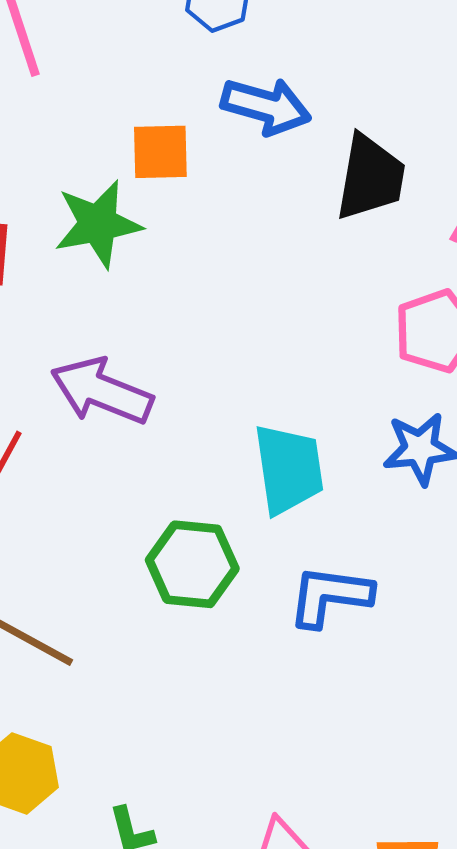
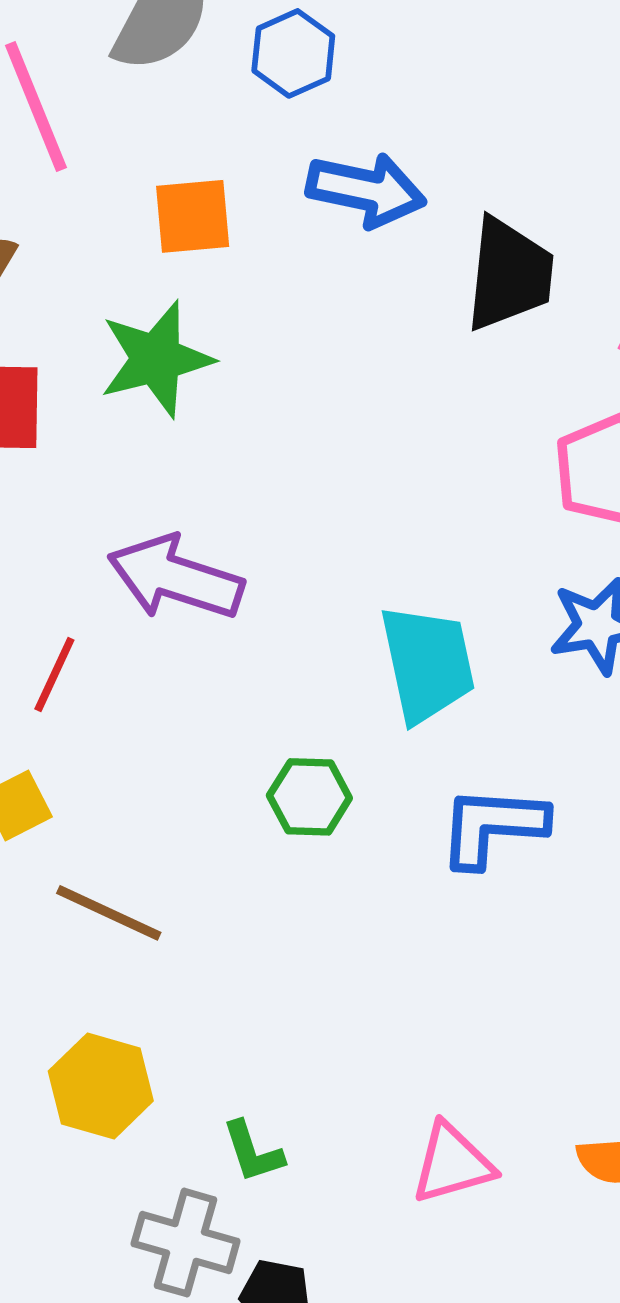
orange square: (160, 152) -> (193, 216), moved
green hexagon: (192, 564) -> (309, 797), size x0.7

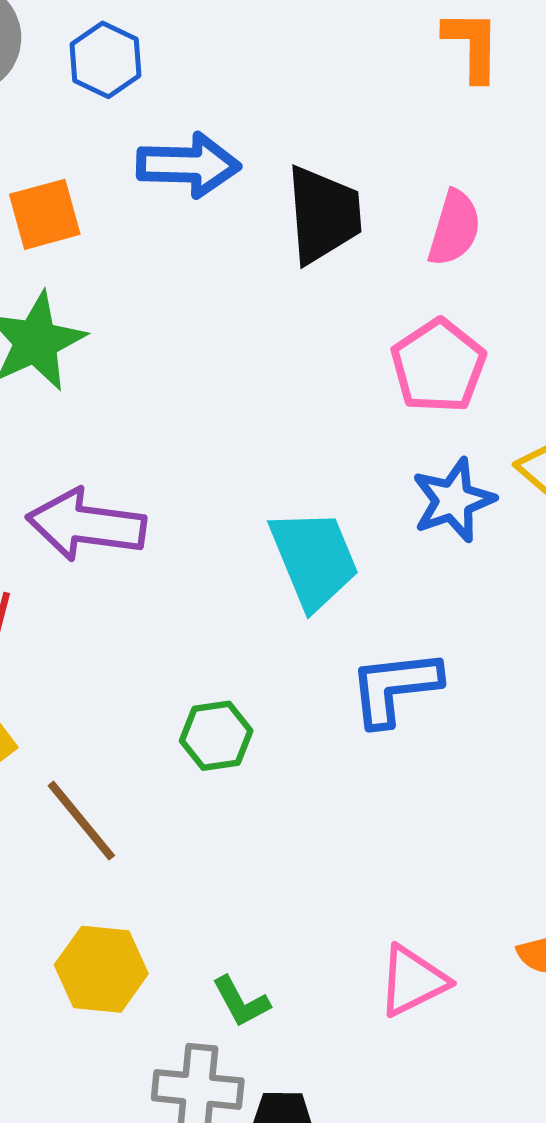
green hexagon: (309, 797) -> (216, 736), moved
brown line: (109, 913) -> (81, 821), turned 36

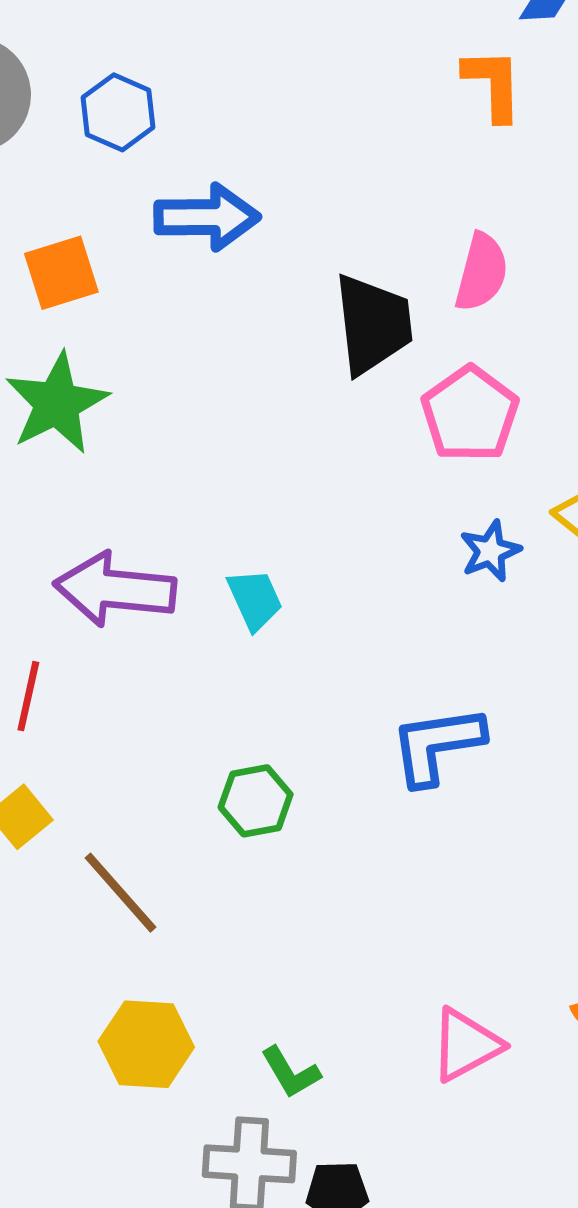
black trapezoid: (323, 215) -> (373, 324), moved
blue star: (453, 500) -> (490, 551), size x0.7
cyan trapezoid: (314, 559) -> (255, 599), moved, size x0.6

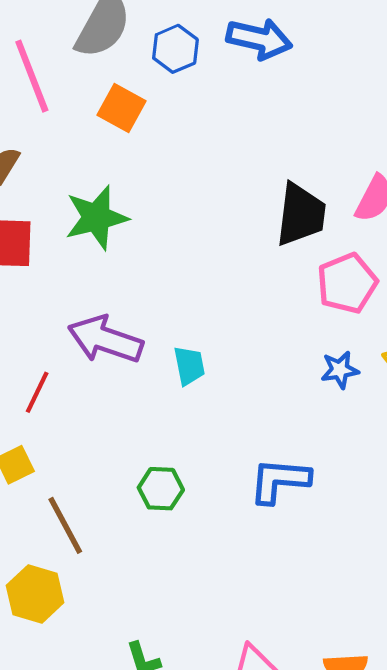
blue arrow: (207, 217) -> (259, 39), moved
orange square: (61, 273) -> (122, 108), moved, turned 33
yellow hexagon: (146, 1044) -> (35, 594), moved

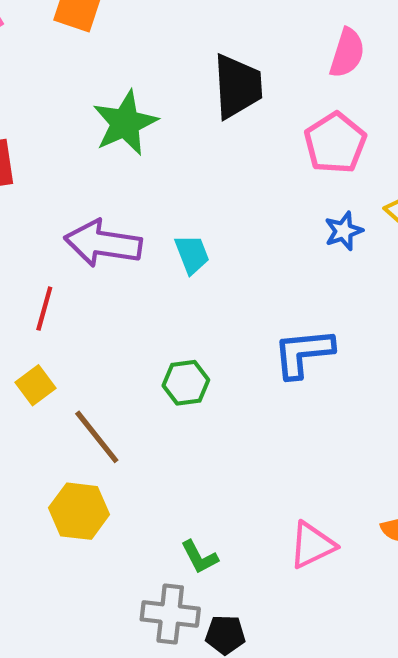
black trapezoid: (301, 215) -> (238, 86), moved
green star: (96, 218) -> (125, 123), moved

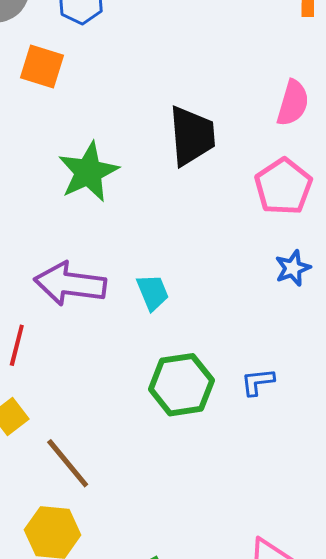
blue L-shape: (303, 353) -> (258, 382), size x0.6
green hexagon: (186, 383) -> (181, 385), moved, size x1.5

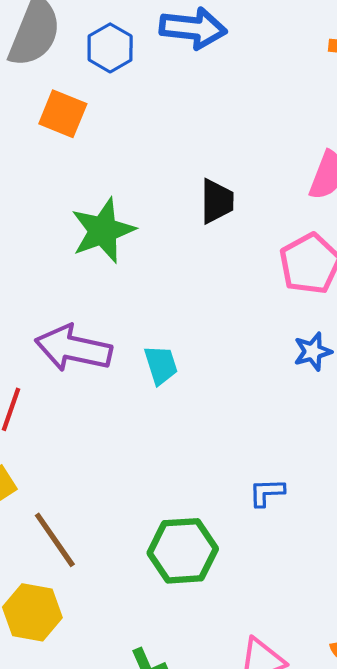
black trapezoid: (192, 136) -> (217, 201), size x0.7
blue L-shape: (258, 382) -> (267, 492), moved
green hexagon: (181, 385) -> (183, 551), moved

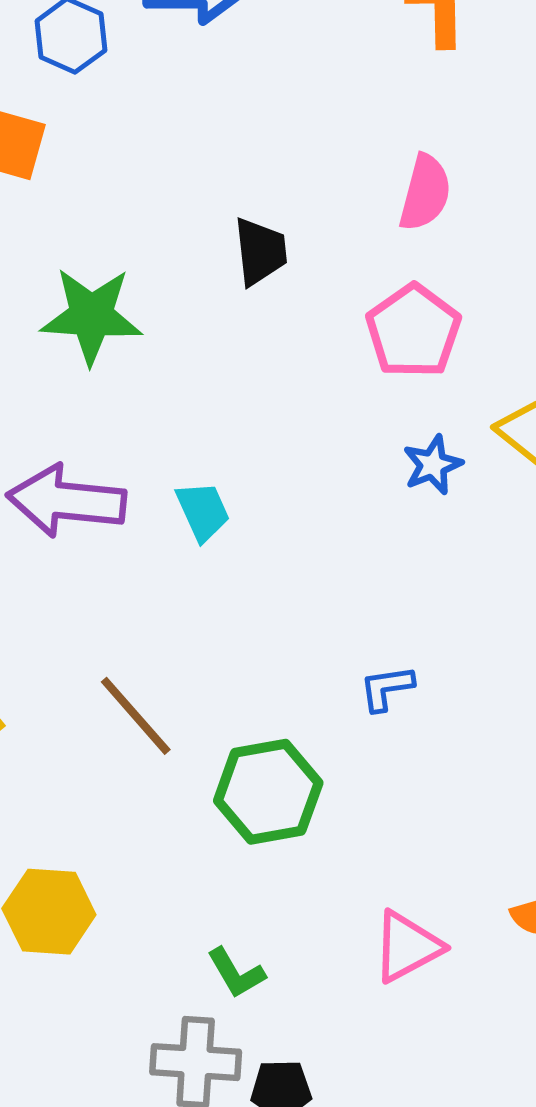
green star: (103, 231) -> (91, 316), turned 30
brown line: (55, 540) -> (136, 716), moved

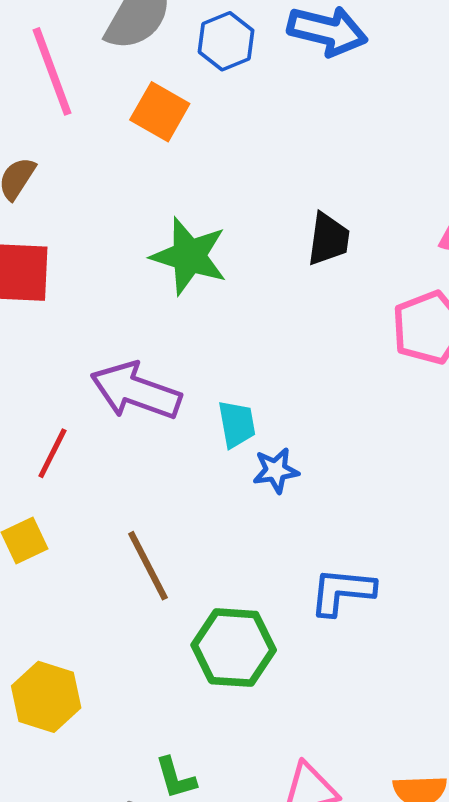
blue star: (433, 465) -> (276, 470), moved
blue L-shape: (387, 688) -> (342, 592), size x1.5

